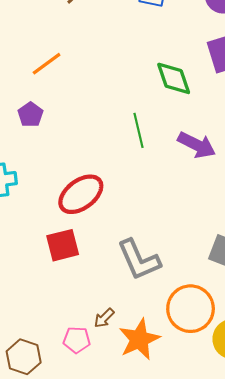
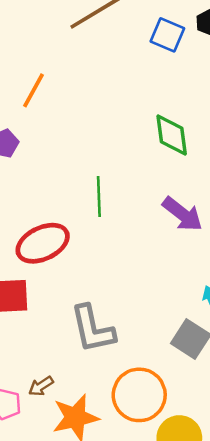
orange line: (47, 64) -> (34, 90), turned -36
green line: (139, 130) -> (99, 196), moved

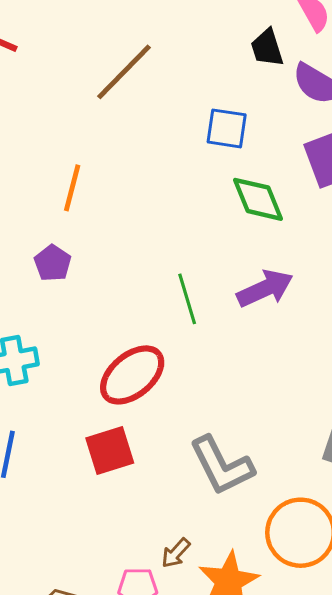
blue square: (167, 35) -> (227, 128), moved
purple arrow: (183, 214) -> (265, 288), moved, turned -48

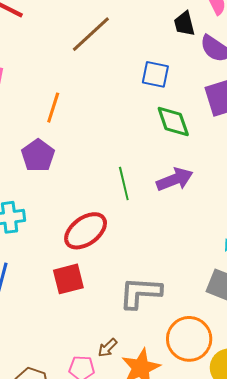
purple pentagon: (53, 263) -> (38, 156), size x1.4
gray L-shape: (222, 466) -> (140, 293), turned 117

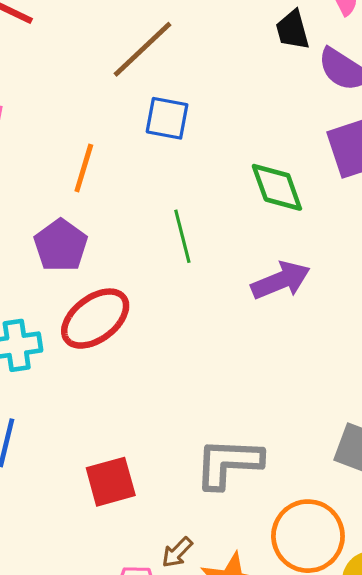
blue square: (155, 74) -> (167, 118), moved
green line: (124, 183) -> (182, 236), moved
red ellipse: (86, 231) -> (95, 319), moved
red square: (68, 279) -> (111, 482), moved

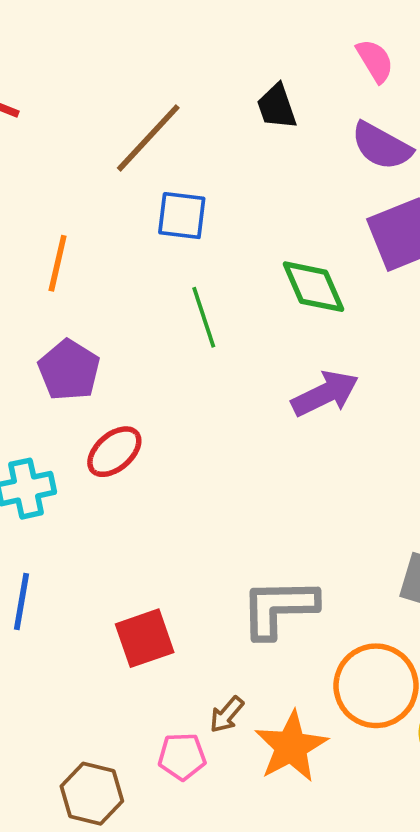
black trapezoid: (292, 30) -> (277, 107), moved
orange line: (84, 168) -> (58, 263), moved
green line: (182, 236) -> (204, 317), moved
red ellipse: (95, 319) -> (114, 452), size x0.7

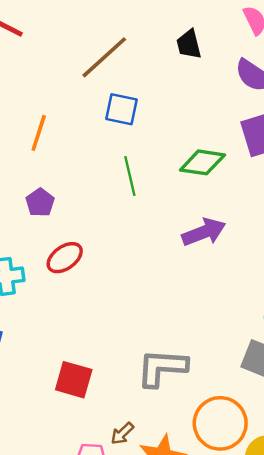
green diamond: (314, 287) -> (202, 162), turned -63
purple pentagon: (69, 370) -> (40, 202), size x0.7
red square: (145, 638) -> (74, 380), turned 30

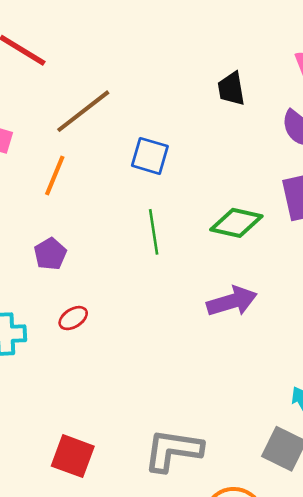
brown line: (104, 57) -> (83, 111), moved
red ellipse: (65, 258) -> (73, 318), size x0.7

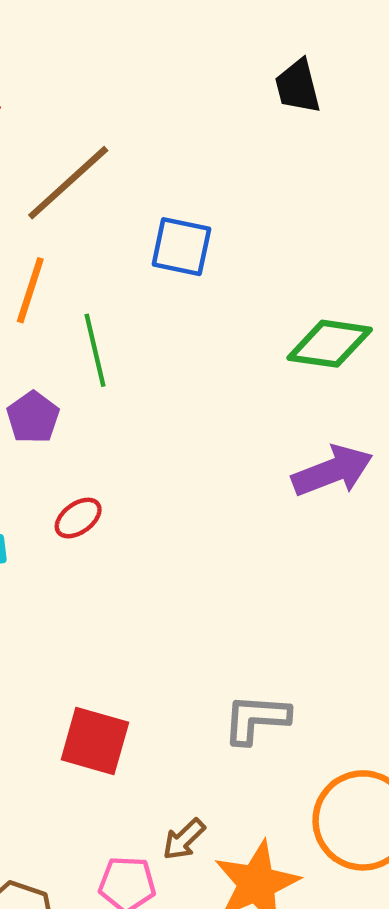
black trapezoid: (231, 89) -> (298, 86), moved
green line: (154, 232) -> (95, 350), moved
gray L-shape: (173, 450) -> (256, 719), size x0.7

